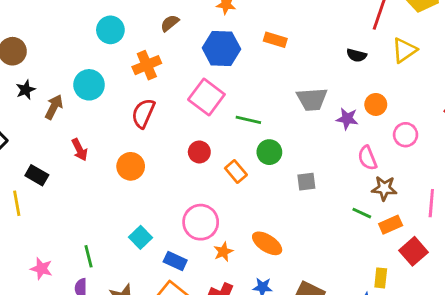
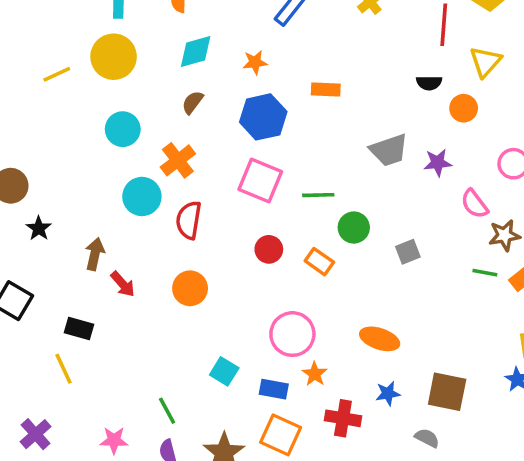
cyan circle: (89, 85) -> (142, 196), moved
orange circle: (376, 104) -> (464, 108), moved
brown arrow: (54, 107) -> (95, 254), moved
orange star: (223, 252) -> (315, 374), moved

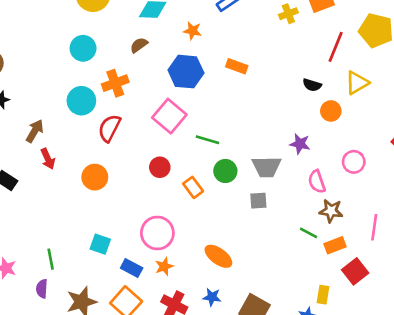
gray trapezoid: (389, 150) -> (267, 167), moved
cyan square: (224, 371) -> (100, 244), turned -30

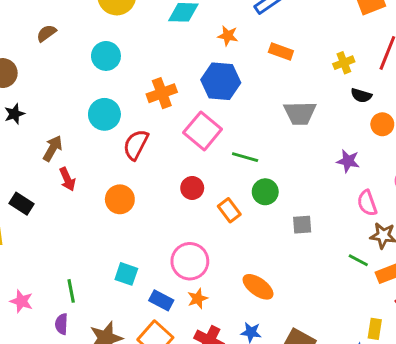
yellow cross: (288, 14) -> (344, 63), moved
brown semicircle: (139, 45) -> (46, 33), moved
orange rectangle: (237, 66) -> (281, 52), moved
orange cross: (115, 83) -> (162, 93), moved
gray trapezoid: (267, 167) -> (300, 113), moved

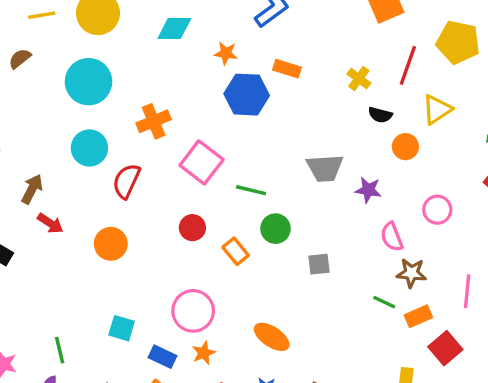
cyan circle: (106, 56) -> (88, 82), size x1.4
yellow cross: (344, 63) -> (359, 78), turned -30
blue hexagon: (221, 81) -> (247, 95), moved
gray trapezoid: (300, 113) -> (325, 168), moved
red arrow: (67, 179) -> (50, 223), turned -30

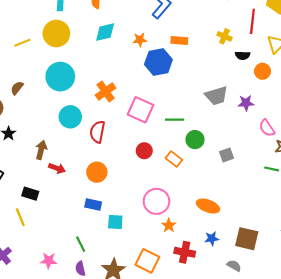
brown semicircle: (20, 59) -> (17, 88), moved
blue rectangle: (162, 357) -> (93, 204), moved

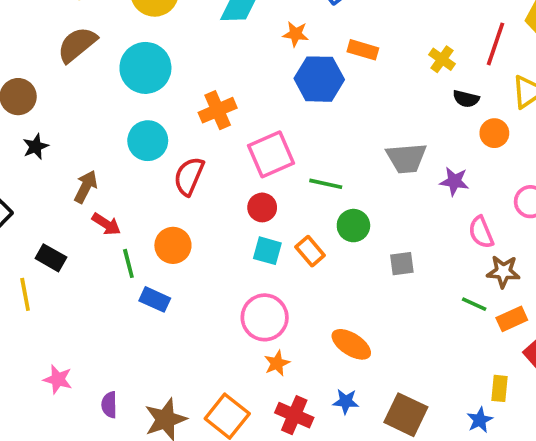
brown semicircle: (17, 88) -> (77, 45), moved, size x1.6
pink square: (141, 110) -> (271, 154), turned 30
red circle: (144, 151) -> (262, 207), moved
cyan square: (115, 222) -> (267, 251), moved
green line: (81, 244) -> (128, 263), moved

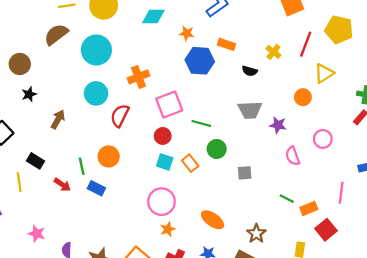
black semicircle: (466, 99) -> (250, 71), moved
red arrow: (106, 224) -> (62, 185), moved
brown star: (503, 272) -> (256, 234), moved, turned 30

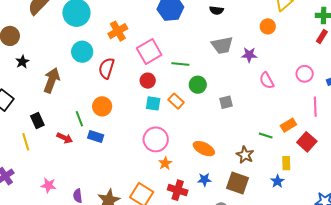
brown arrow: (58, 119) -> (52, 80), size x1.4
pink circle: (323, 139) -> (305, 74), moved
black rectangle: (35, 161) -> (37, 120), turned 42
green line: (287, 199) -> (266, 136), moved

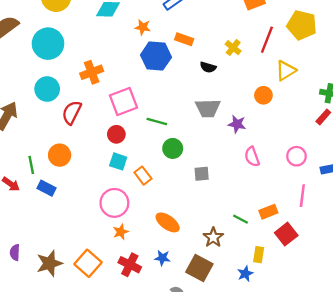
orange rectangle: (176, 101) -> (143, 176), moved

